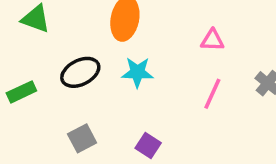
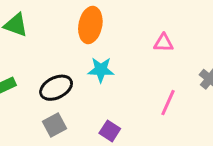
black ellipse: (80, 72) -> (56, 88), moved
pink line: (212, 94) -> (168, 103), moved

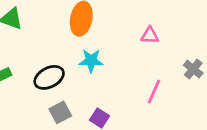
gray square: (55, 125) -> (60, 112), moved

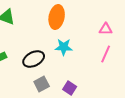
pink line: (154, 91) -> (106, 54), moved

